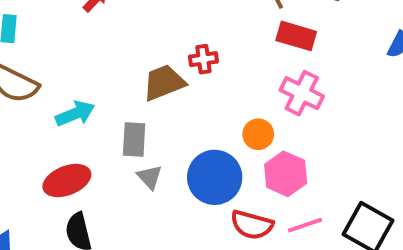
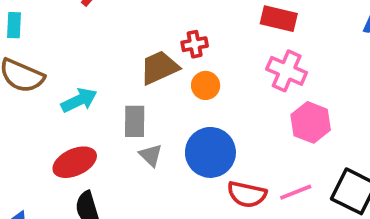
orange circle: (258, 134) -> (206, 85), moved
pink hexagon: (286, 174) -> (311, 122), moved

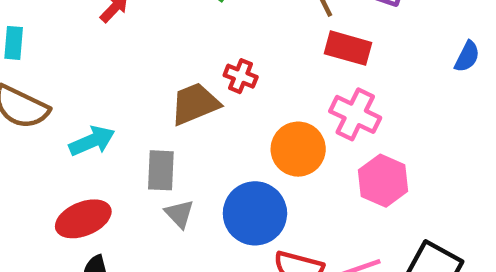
red cross: (195, 44) -> (241, 76), turned 30
orange circle: (206, 85) -> (298, 149), moved, size x1.5

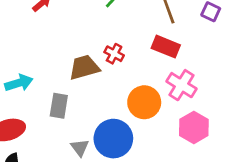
red rectangle: (348, 48) -> (166, 47), moved
gray triangle: (179, 214) -> (80, 148), moved

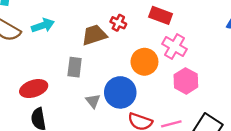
cyan arrow: (19, 83) -> (43, 25), moved

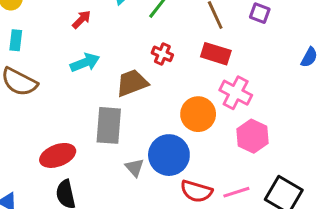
red cross: (118, 23) -> (162, 54), moved
cyan arrow: (43, 25) -> (85, 63), moved
gray rectangle: (75, 67) -> (109, 125), size x1.4

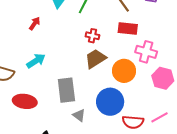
cyan arrow: (85, 63) -> (36, 61), moved
brown trapezoid: (132, 83) -> (95, 59), moved
red ellipse: (58, 155) -> (25, 101), moved, turned 40
gray triangle: (135, 168) -> (79, 115), moved

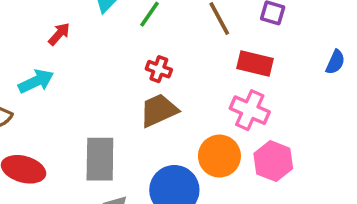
red rectangle: (128, 29) -> (255, 64), moved
cyan arrow: (36, 61) -> (36, 81), moved
orange circle: (124, 71) -> (219, 156), moved

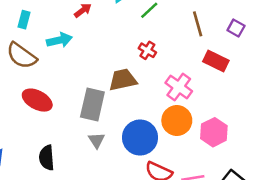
brown trapezoid: (159, 110) -> (123, 80), moved
pink cross: (250, 110) -> (179, 87), moved

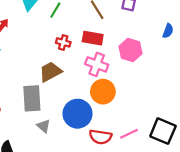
red rectangle: (216, 61) -> (93, 38), moved
pink hexagon: (214, 132) -> (130, 50), moved

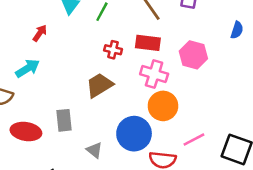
gray rectangle: (32, 98) -> (64, 120), moved, size x0.7
pink line: (129, 134) -> (194, 140), moved

